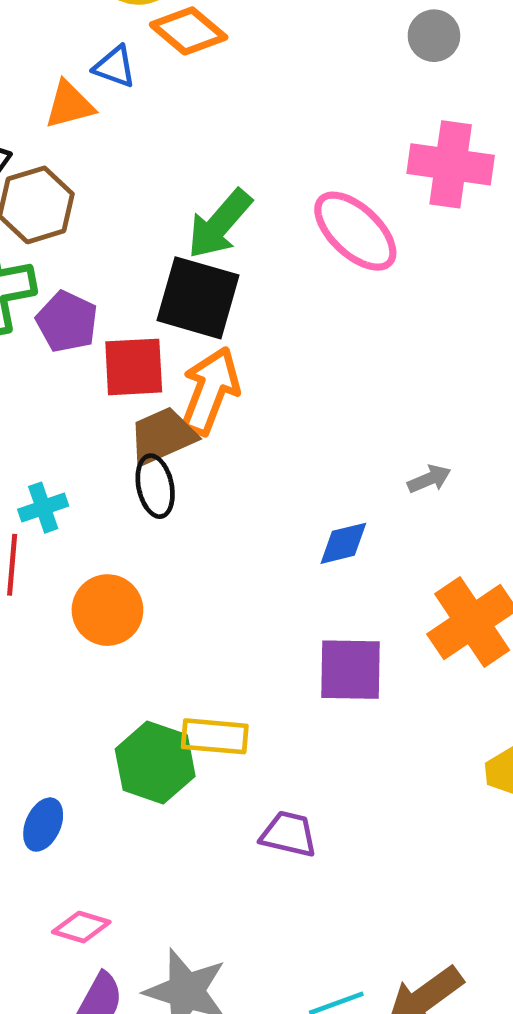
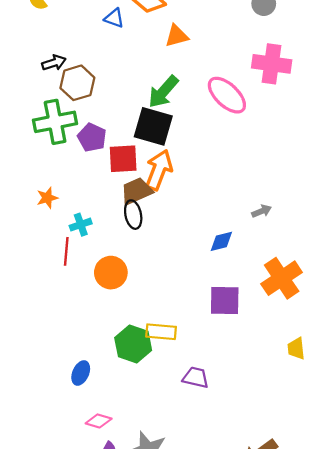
orange triangle: (69, 105) -> (177, 36), moved

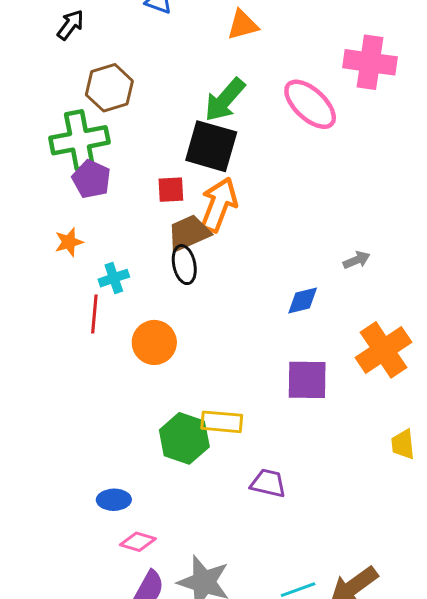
black arrow: (54, 63) -> (70, 25), moved, turned -35
purple pentagon: (92, 138) -> (91, 179), moved
red square: (123, 159) -> (171, 190), size x0.7
blue ellipse: (81, 373) -> (114, 500), moved, turned 65

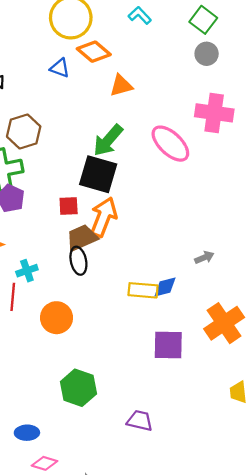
yellow rectangle: (222, 422) -> (143, 290), moved

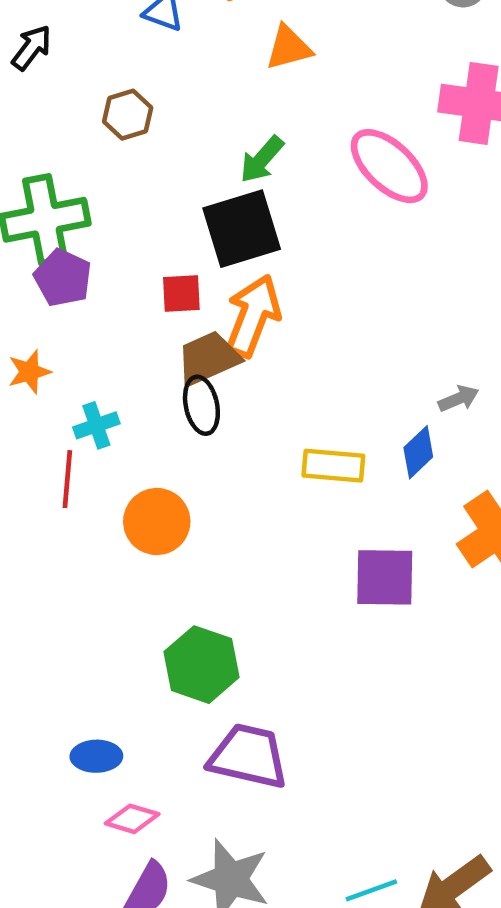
brown hexagon: (24, 132) -> (128, 115), moved, size x0.7
green arrow: (108, 140) -> (262, 159), size x0.7
black square: (98, 174) -> (242, 229), turned -33
blue diamond: (165, 287) -> (418, 452), moved, turned -30
purple trapezoid: (140, 421) -> (248, 756), moved, size x1.5

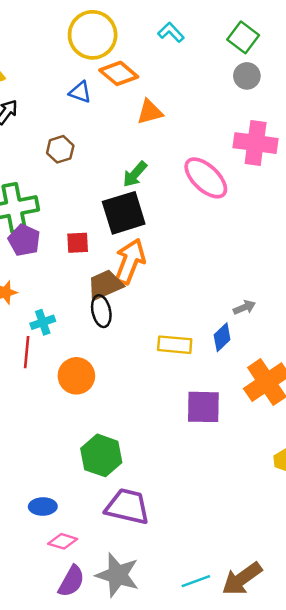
red square: (181, 293) -> (78, 243), moved

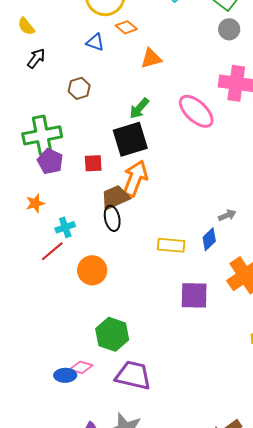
orange diamond: (119, 73) -> (126, 27), size x0.7
red line: (27, 352) -> (52, 251), turned 45
pink diamond: (63, 541) -> (81, 367), moved

